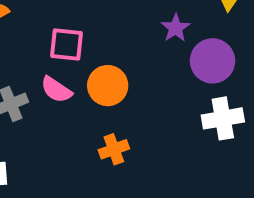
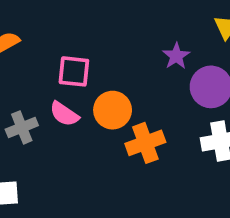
orange cross: (114, 149) -> (145, 143), moved, size x1.4

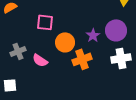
purple star: (176, 56) -> (93, 35), moved
pink semicircle: (64, 114) -> (40, 60), moved

